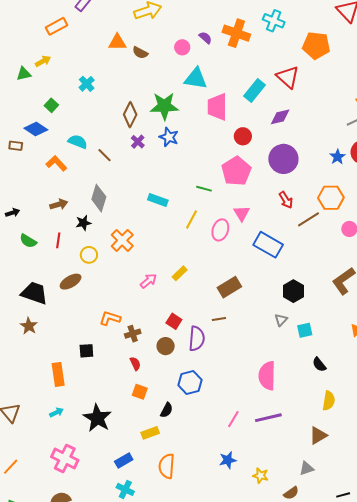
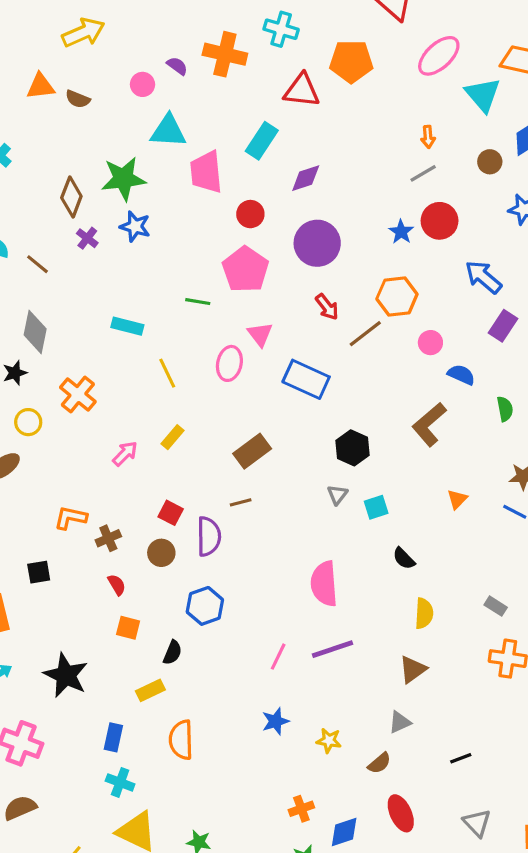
red triangle: (288, 77) -> (302, 90), moved, turned -30
yellow line: (192, 219) -> (167, 373), moved, turned -48
blue rectangle: (124, 460) -> (113, 737), turned -42

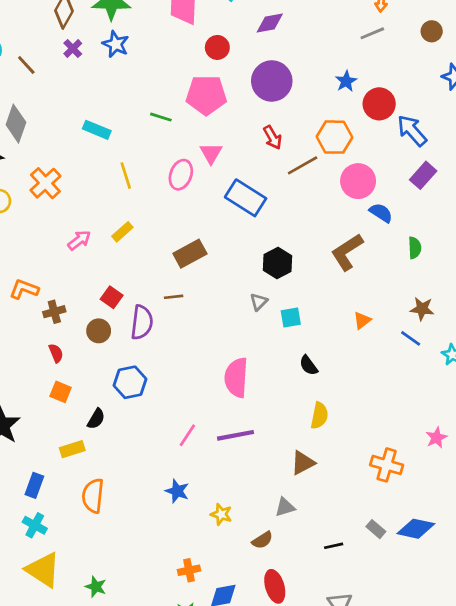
red circle: (440, 221) -> (379, 104), moved
pink pentagon: (245, 269) -> (206, 95), turned 30
pink circle: (430, 343) -> (358, 181), size x1.6
gray rectangle: (496, 606) -> (376, 529), moved
blue star: (275, 721) -> (177, 491), turned 30

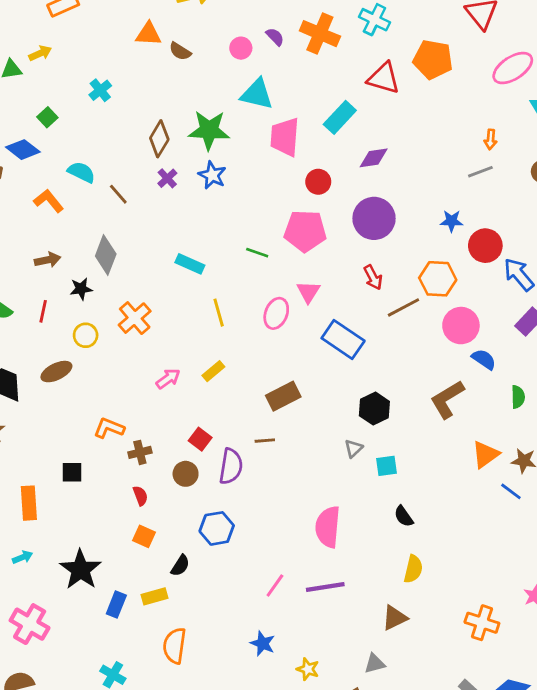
blue star: (346, 81) -> (452, 221), turned 30
orange triangle: (362, 320) -> (485, 454), moved, size x1.5
blue rectangle: (34, 485) -> (116, 604), moved

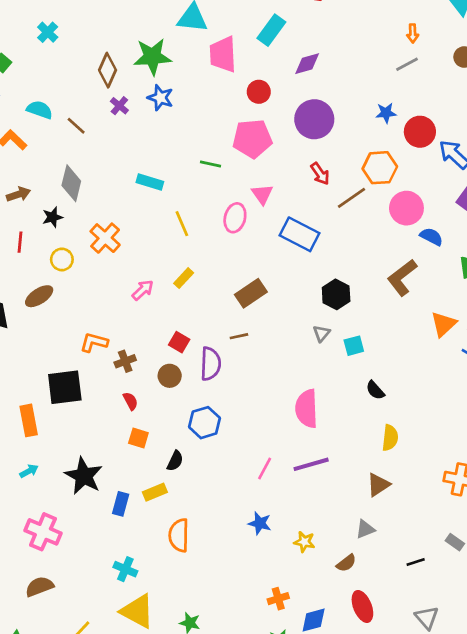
black square: (72, 472) -> (65, 387), size x1.8

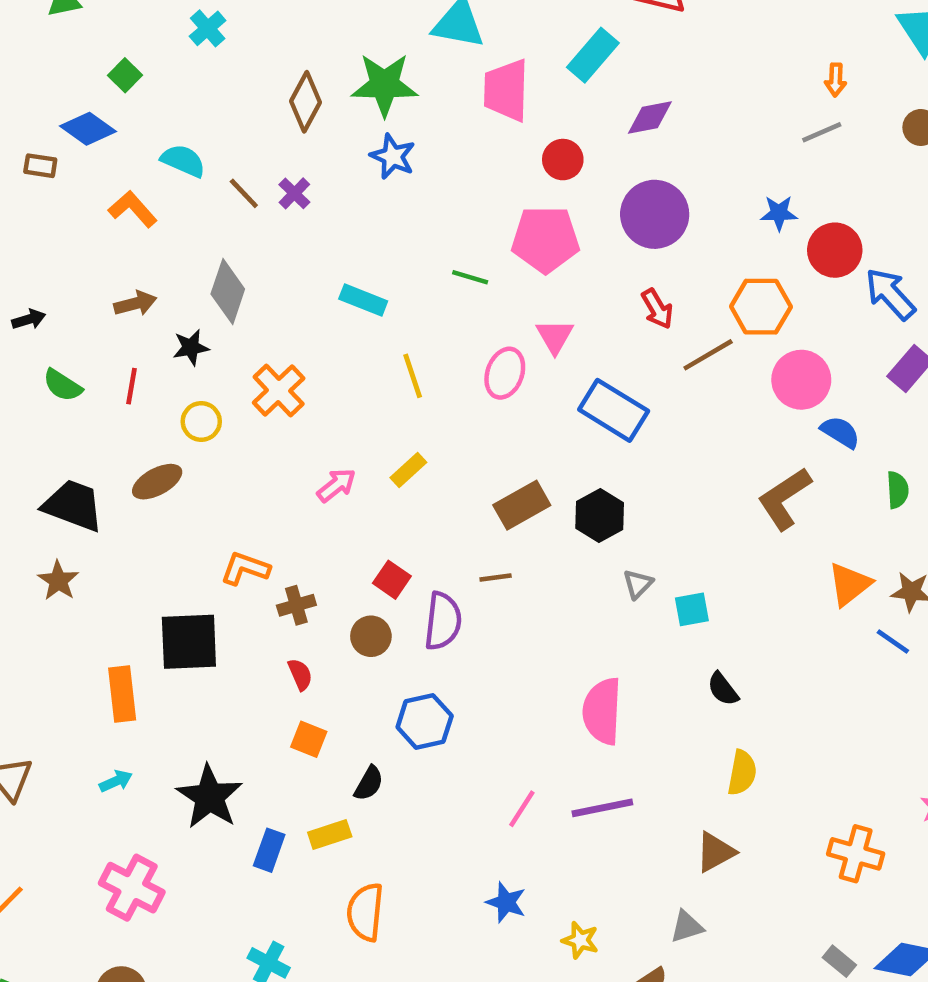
purple cross: (119, 106) -> (294, 193), moved
black hexagon: (336, 294) -> (600, 515), moved

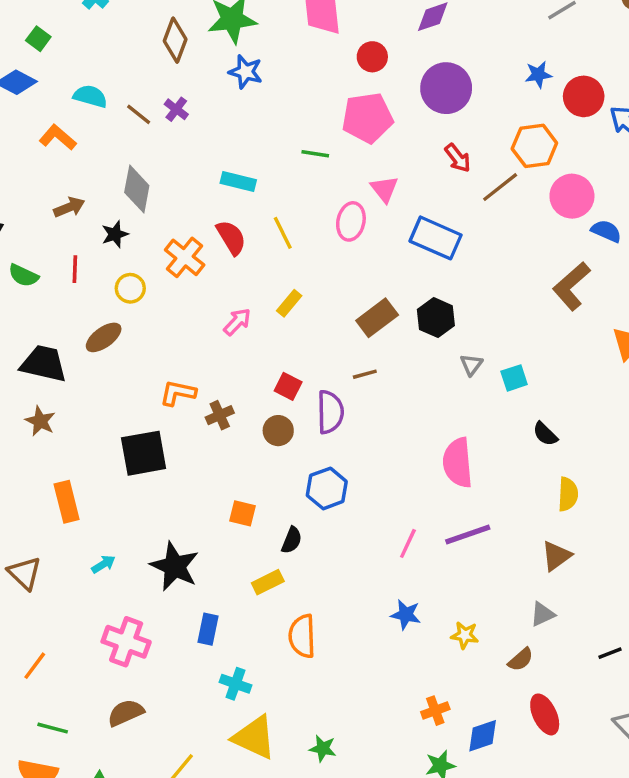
red semicircle: (300, 674) -> (231, 238), moved, size x1.5
orange rectangle: (122, 694) -> (67, 502), moved
blue rectangle: (269, 850) -> (208, 629), moved

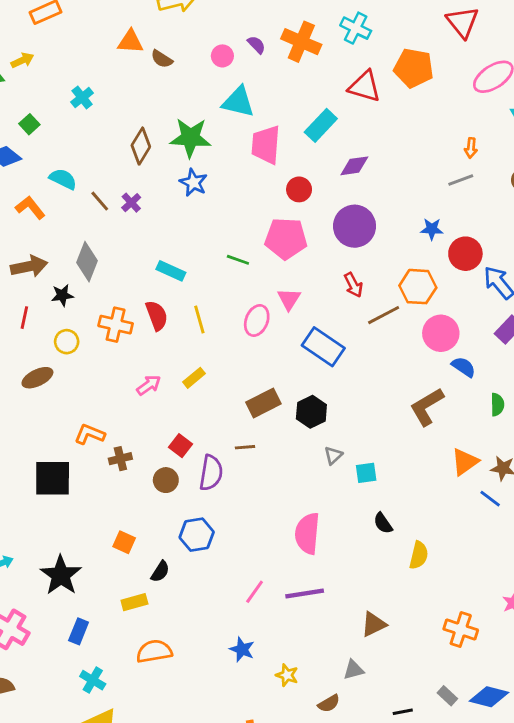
brown arrow: (69, 207) -> (29, 266), size x1.4
orange cross: (185, 257) -> (116, 325), turned -36
yellow semicircle: (568, 494) -> (419, 555), moved
orange semicircle: (302, 636) -> (154, 651), turned 72

